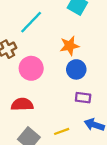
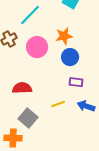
pink circle: (31, 68) -> (37, 47), moved
yellow line: (62, 131) -> (58, 104), moved

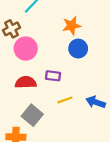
pink circle: (37, 47) -> (26, 49), moved
purple rectangle: (76, 82) -> (53, 76), moved

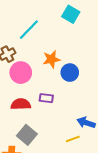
orange star: (72, 26) -> (51, 59), moved
yellow line: (65, 100) -> (73, 139), moved

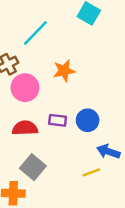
blue circle: (70, 73) -> (88, 120), moved

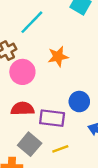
purple rectangle: (58, 120) -> (52, 118), moved, size x1.5
yellow line: (91, 172) -> (60, 149), moved

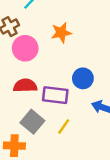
yellow line: (60, 149) -> (64, 126), turned -35

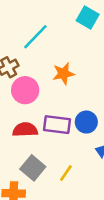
purple rectangle: (55, 95) -> (57, 125), moved

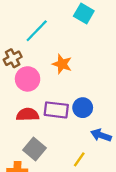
orange star: (63, 74) -> (62, 64), turned 30
yellow line: (66, 173) -> (79, 159), moved

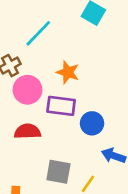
purple rectangle: (56, 110) -> (61, 106), moved
gray square: (34, 149) -> (58, 172), moved, turned -30

